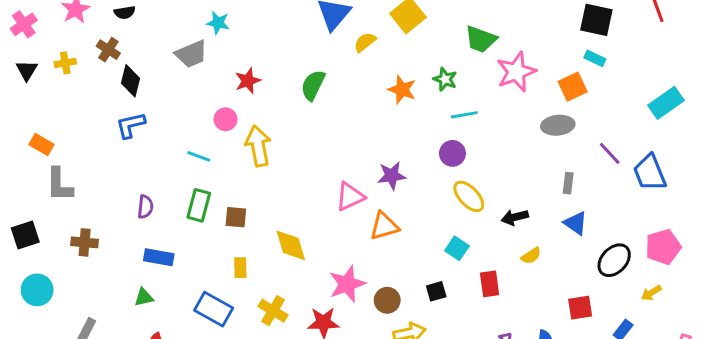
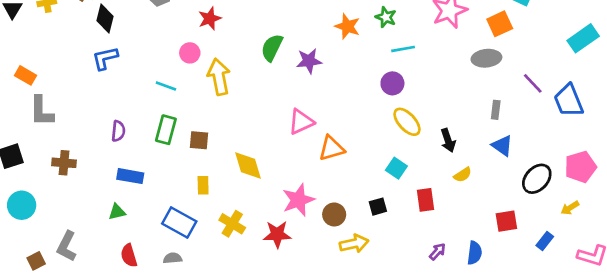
green semicircle: (313, 85) -> (272, 48), moved
purple star: (392, 176) -> (309, 61), moved
black arrow: (515, 217) -> (448, 140), turned -95

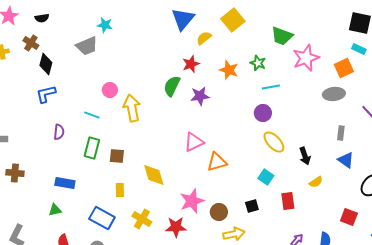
red star: (210, 18) -> (191, 64), moved
purple semicircle: (118, 131) -> (59, 132), moved
red square: (506, 221) -> (349, 217), turned 30

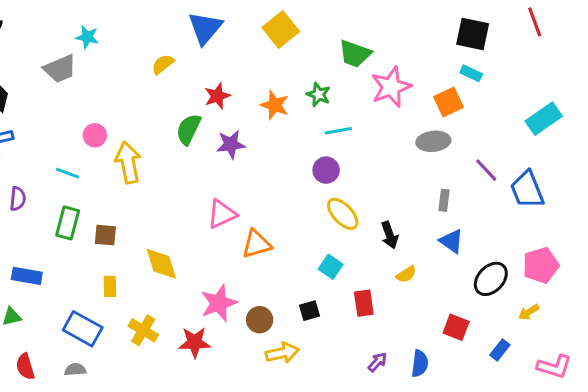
yellow semicircle: (204, 38) -> (163, 64), moved

